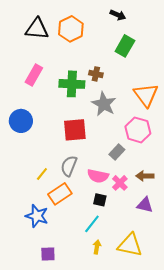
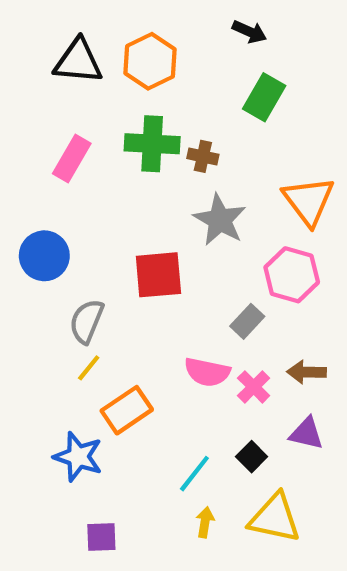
green cross: (72, 84) -> (152, 144), moved
gray semicircle: (69, 166) -> (87, 321), moved
black square: (100, 200) -> (252, 457), moved, turned 32

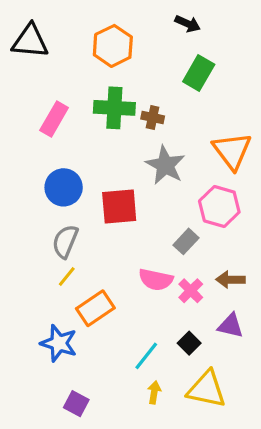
black triangle: (78, 61) -> (30, 41), moved
blue circle: (44, 256) -> (64, 187), moved
purple square: (101, 537) -> (76, 404), turned 30

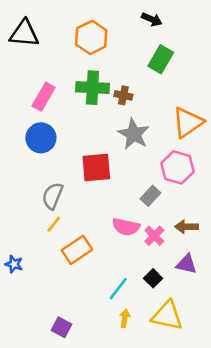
orange triangle: (232, 151) -> (188, 122), turned 32
blue circle: (64, 187) -> (41, 138), moved
blue star: (59, 343) -> (14, 264), moved, size x0.6

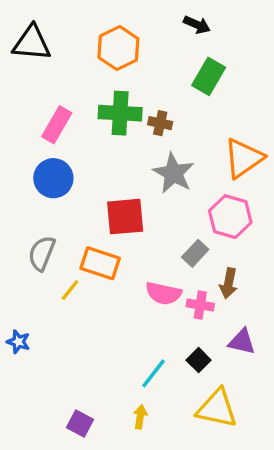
gray semicircle: (53, 196) -> (42, 253), moved
brown arrow: (187, 227) -> (229, 283), moved, turned -80
pink cross: (154, 236) -> (200, 305), turned -36
orange rectangle: (77, 250) -> (100, 263), moved, turned 52
yellow arrow: (125, 318) -> (140, 417), moved

